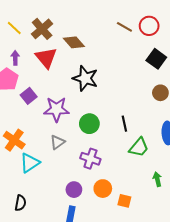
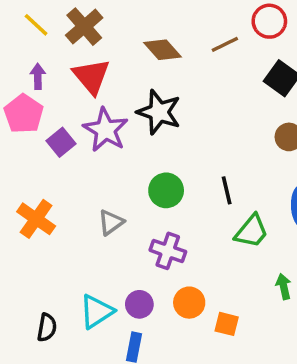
brown line: (124, 27) -> (225, 44), moved, turned -56
brown diamond: (74, 42) -> (163, 50), moved
purple star: (56, 109) -> (106, 130), moved, turned 30
cyan triangle: (30, 163) -> (97, 311), moved

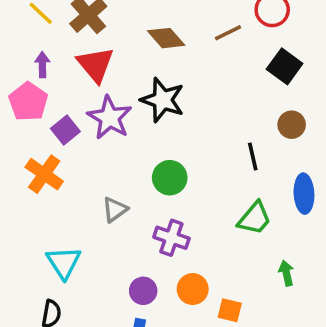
black line: (227, 190) -> (253, 156), moved
orange cross: (36, 219) -> (44, 174), moved
cyan triangle: (97, 311) -> (64, 263), moved, turned -30

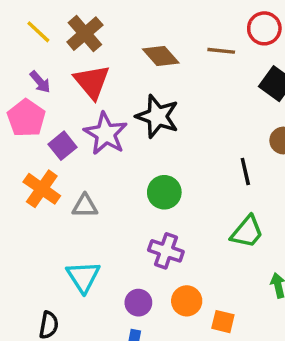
brown line: (228, 33) -> (221, 51), turned 32
purple arrow: (42, 65) -> (40, 82), turned 140
gray triangle: (115, 210) -> (85, 206), moved, turned 36
cyan triangle: (64, 263) -> (83, 277), moved

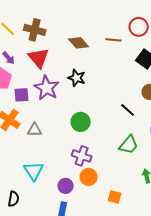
brown cross: (85, 34) -> (35, 30), turned -35
black star: (157, 116) -> (77, 78), size x0.7
purple square: (63, 146) -> (22, 95), turned 35
black line: (245, 172) -> (128, 110), turned -35
orange circle: (187, 301) -> (89, 177), moved

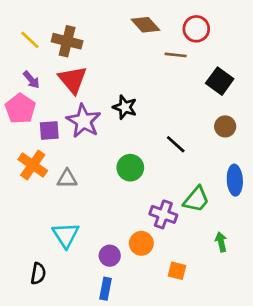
red circle: (139, 27) -> (196, 29), moved
brown diamond: (79, 43) -> (145, 25), moved
black line: (128, 110) -> (176, 144), moved
purple cross: (82, 156) -> (163, 214), moved

